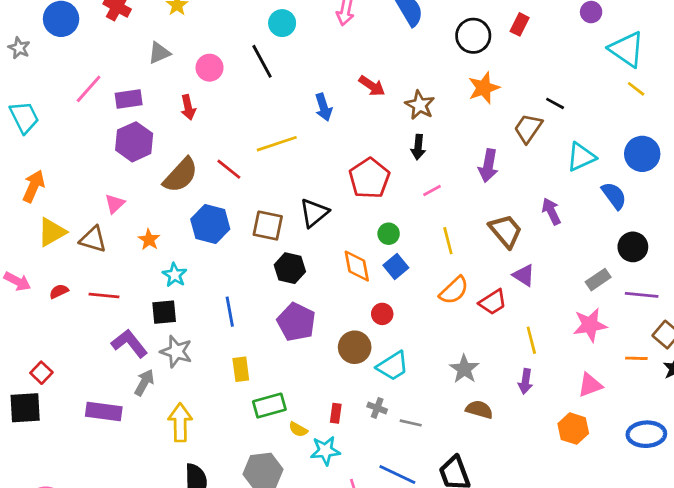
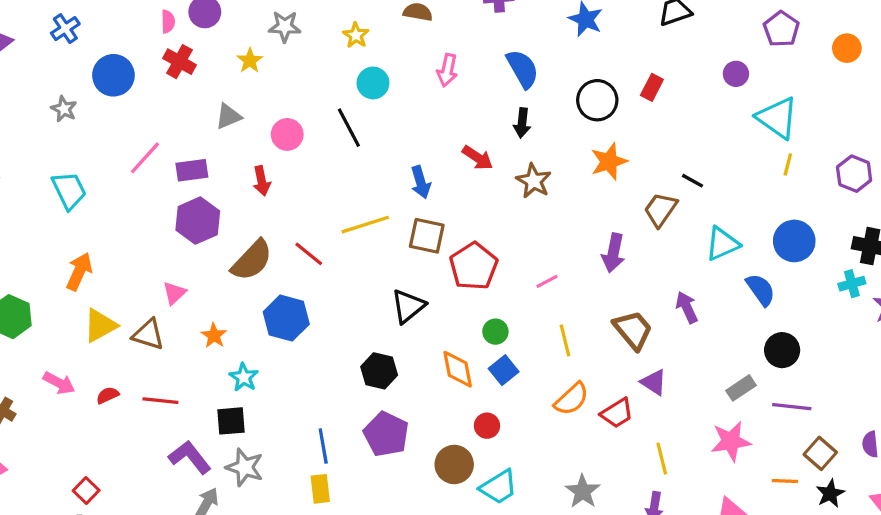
yellow line: (636, 89) -> (788, 164), turned 66
black arrow: (418, 147) -> (522, 123), moved
brown square: (268, 226) -> (427, 236), moved
blue line: (230, 312) -> (323, 446), moved

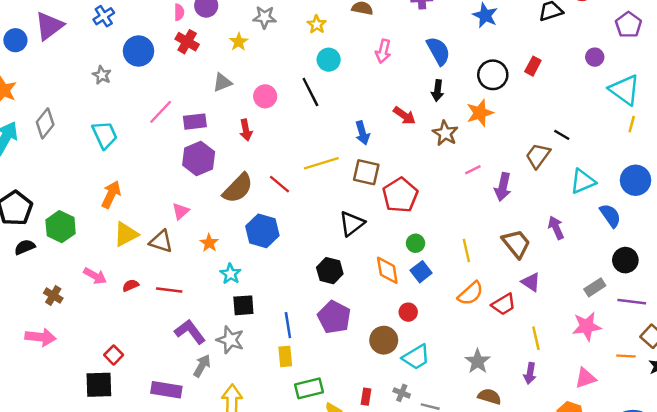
orange star: (609, 161) -> (480, 113), moved
pink line: (547, 281) -> (473, 170), moved
black square: (231, 421) -> (243, 305), moved

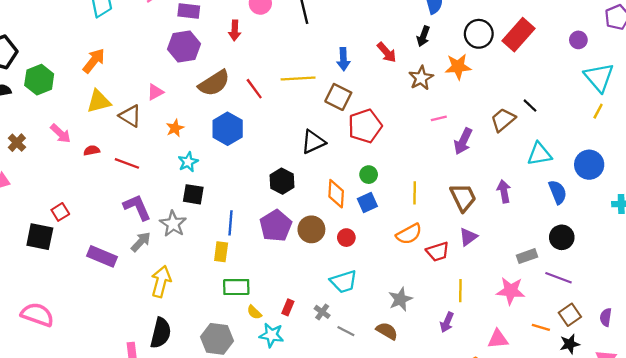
red rectangle: (533, 66) -> (518, 35), size x1.8
purple triangle: (531, 282) -> (468, 237), turned 36
brown circle: (384, 340) -> (311, 229), moved
brown semicircle: (490, 397) -> (387, 331), moved

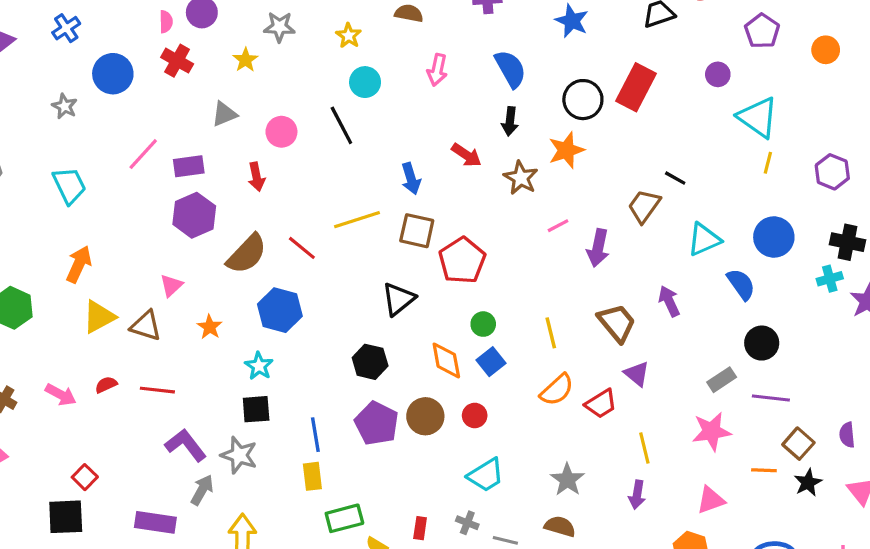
pink arrow: (61, 134) -> (61, 395), moved
cyan star: (188, 162) -> (259, 366), moved
purple triangle: (468, 237) -> (637, 374), turned -30

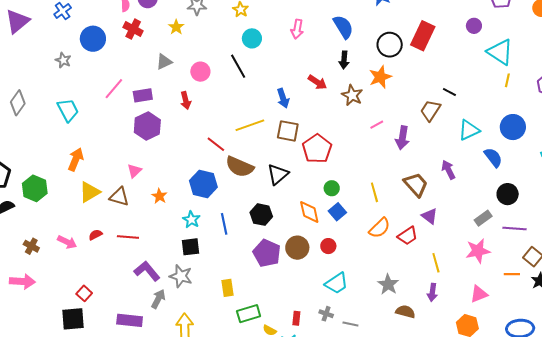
brown semicircle: (247, 254) -> (240, 167), moved, turned 72
blue line: (315, 435) -> (224, 224), moved
brown semicircle: (560, 526) -> (405, 312), moved

